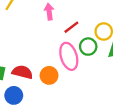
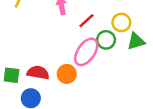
pink ellipse: (69, 56) -> (86, 52), turned 56

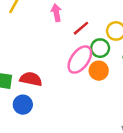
orange circle: (67, 74) -> (99, 71), moved

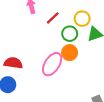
pink ellipse: (80, 60) -> (52, 64), moved

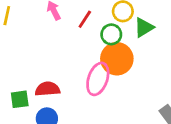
orange circle: (70, 53) -> (117, 59), size x1.5

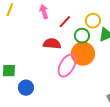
red semicircle: (47, 89) -> (52, 44), moved

